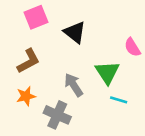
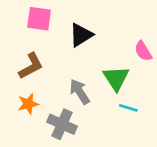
pink square: (36, 17) -> (39, 19), turned 30
black triangle: (75, 32) -> (81, 35), turned 50

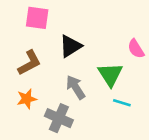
black triangle: (81, 35) -> (70, 46), moved

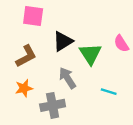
green triangle: (110, 74) -> (90, 54), moved
gray cross: (59, 118) -> (53, 105), turned -35

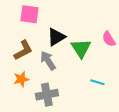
gray arrow: (67, 78) -> (48, 61), moved

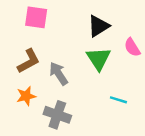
black triangle: (56, 37) -> (99, 26), moved
gray cross: (47, 95) -> (57, 115), turned 30

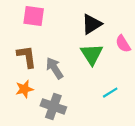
brown L-shape: (29, 61) -> (27, 57), turned -70
cyan line: (118, 100) -> (110, 93), turned -49

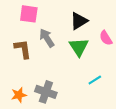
gray arrow: (55, 68) -> (47, 38), moved
orange star: (24, 89) -> (19, 95), moved

